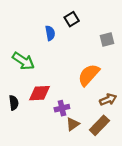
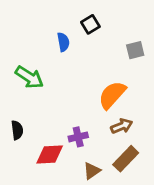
red diamond: (39, 93) -> (50, 155), moved
brown arrow: (108, 100) -> (122, 126), moved
brown triangle: (73, 124) -> (92, 171), moved

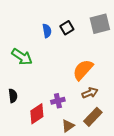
black square: (90, 24) -> (67, 28), moved
gray square: (135, 50) -> (100, 24), moved, size x1.5
red diamond: (50, 155) -> (37, 114), turned -30

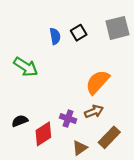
brown arrow: (90, 93) -> (94, 111), moved
black semicircle: (13, 96) -> (20, 121), moved, turned -104
purple cross: (58, 101) -> (68, 119), turned 32

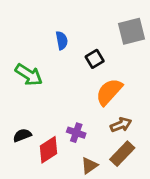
black square: (79, 33) -> (95, 59), moved
brown arrow: (94, 111) -> (121, 125), moved

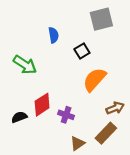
gray square: (131, 31) -> (101, 19), moved
brown arrow: (121, 125) -> (115, 108), moved
red diamond: (49, 150) -> (42, 105), moved

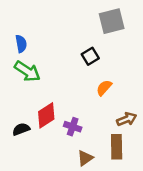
blue semicircle: (53, 35) -> (21, 44), moved
orange semicircle: (95, 80) -> (104, 88), size x0.6
brown rectangle: (106, 133) -> (117, 147), turned -45

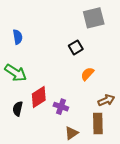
green arrow: (27, 71) -> (16, 73), moved
black semicircle: (21, 129) -> (18, 109), turned -56

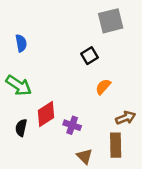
brown triangle: (72, 133) -> (85, 156), turned -40

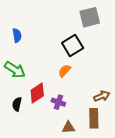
black square: (90, 56) -> (73, 45), size x1.5
orange semicircle: (103, 87) -> (64, 71), moved
brown triangle: (85, 156) -> (69, 127), turned -48

